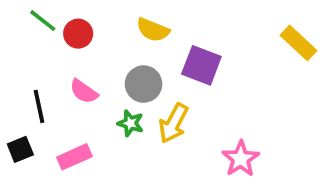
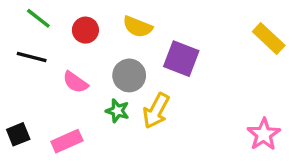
red circle: (78, 34) -> (85, 30), moved
black line: (39, 106) -> (32, 57), moved, turned -64
pink star: (241, 159) -> (264, 134), moved

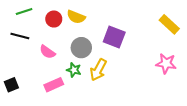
green line: (38, 18) -> (24, 12), turned -56
yellow semicircle: (138, 27) -> (76, 17), moved
pink star: (264, 134) -> (166, 64), moved, turned -30
pink rectangle: (67, 141) -> (54, 85), moved

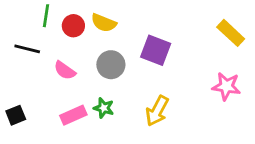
green line: (24, 12) -> (46, 16), moved, turned -63
green star: (74, 70) -> (104, 108), moved
yellow arrow: (98, 70) -> (157, 111), moved

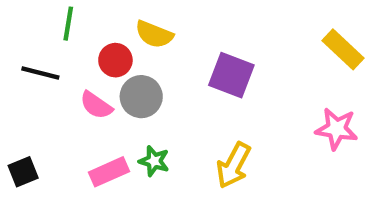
red circle: (73, 26) -> (115, 60), moved
gray circle: (111, 65) -> (141, 97), moved

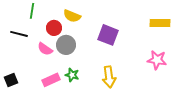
yellow rectangle: (343, 49) -> (160, 23), turned -42
yellow arrow: (234, 165) -> (109, 77), turned -35

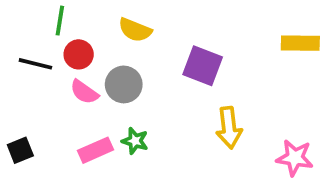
red circle: (54, 28) -> (79, 54), moved
pink star: (157, 60) -> (295, 158), moved
yellow arrow: (109, 77) -> (229, 128), moved

